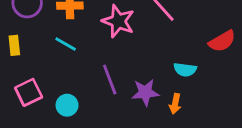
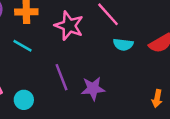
cyan semicircle: (185, 70) -> (123, 45), moved
orange arrow: (175, 104) -> (157, 99), moved

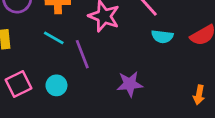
purple line: (62, 77) -> (82, 54), moved
cyan circle: (24, 100) -> (56, 85), moved

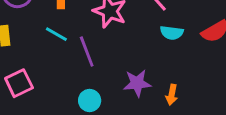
cyan circle: (56, 85) -> (90, 100), moved
orange arrow: (199, 95) -> (172, 95), moved

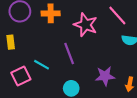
cyan line: (56, 34) -> (41, 65), moved

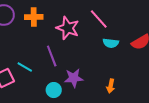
purple star: (105, 76) -> (74, 78), moved

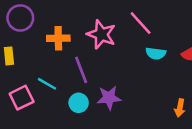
orange cross: (34, 17) -> (58, 38), moved
orange arrow: (111, 86) -> (180, 108), moved
cyan circle: (54, 90) -> (79, 103), moved

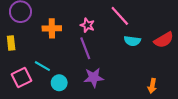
pink star: (101, 34) -> (87, 25), size x0.6
purple line: (81, 70) -> (85, 48), moved
cyan circle: (79, 103) -> (59, 83), moved

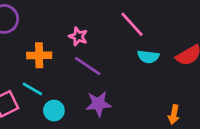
pink star: (87, 25) -> (78, 36), moved
orange cross: (52, 28) -> (39, 55), moved
purple line: (85, 48) -> (88, 66), turned -35

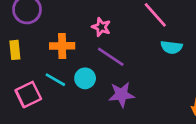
cyan circle: (54, 111) -> (85, 78), moved

